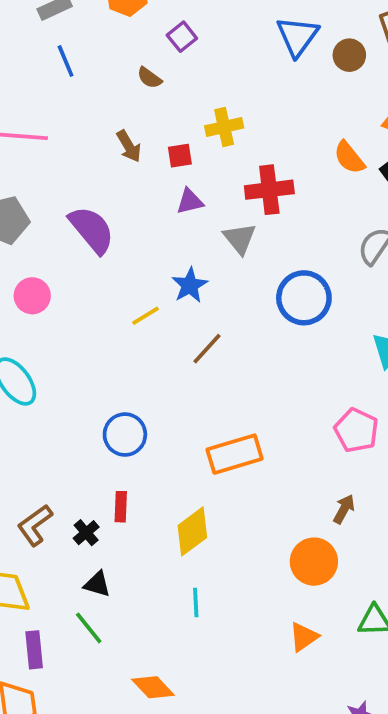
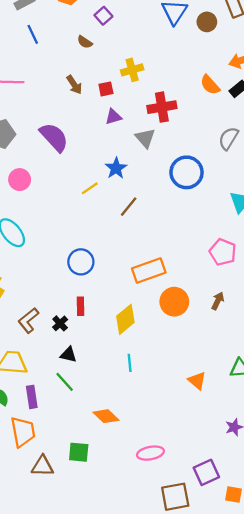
orange circle: (314, 562) -> (174, 302), moved
orange triangle: (304, 637) -> (197, 381), turned -42

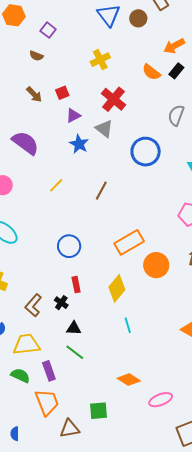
yellow cross: (132, 70) -> (100, 60), moved
red cross: (162, 107) -> (114, 99), turned -30
blue star: (116, 168) -> (79, 144), moved
yellow line: (90, 188) -> (56, 185), moved
orange diamond: (106, 416) -> (129, 380), moved

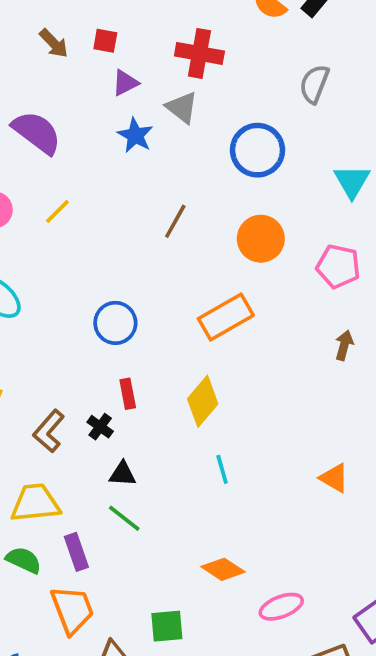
red square: (62, 93) -> (105, 41), turned 32
red cross: (114, 99) -> (199, 53), turned -30
yellow line: (56, 185) -> (57, 211), moved
orange circle: (156, 265) -> (261, 239), moved

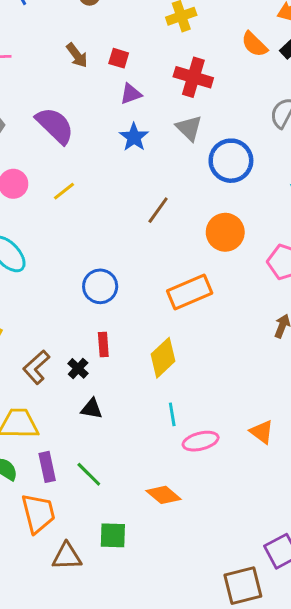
gray triangle: (182, 107) -> (189, 128), moved
green line: (124, 518) -> (89, 474), moved
pink ellipse: (281, 607) -> (201, 441), moved

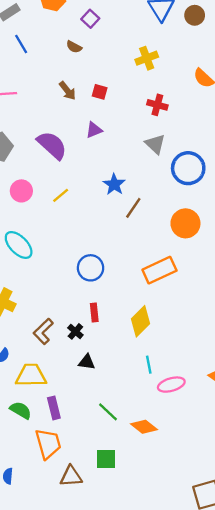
red cross: (193, 77) -> (157, 105), size x0.7
purple triangle: (131, 94) -> (94, 130), moved
blue star: (134, 137) -> (114, 184), moved
green line: (89, 474) -> (108, 412), moved

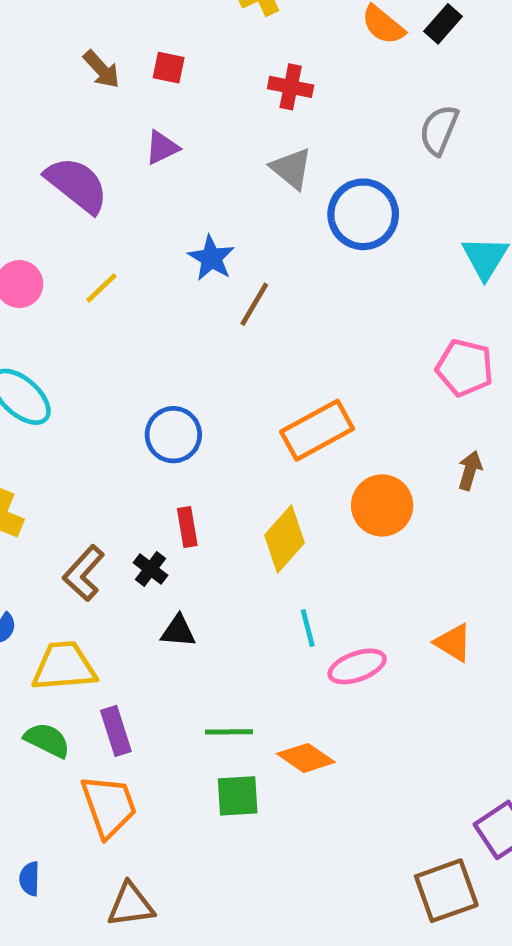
orange circle: (185, 223) -> (382, 505), moved
green line: (108, 412) -> (229, 732), turned -40
green square: (106, 459) -> (238, 796), moved
brown triangle: (71, 476) -> (131, 905), moved

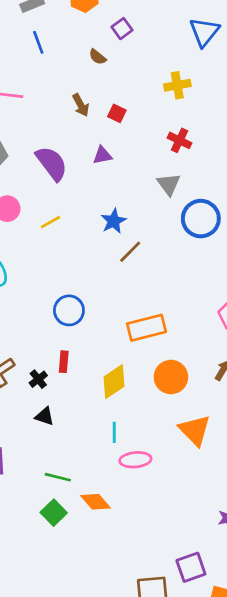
orange triangle: (453, 643) -> (195, 430), moved, size x1.5
green square: (238, 796) -> (54, 513), turned 35

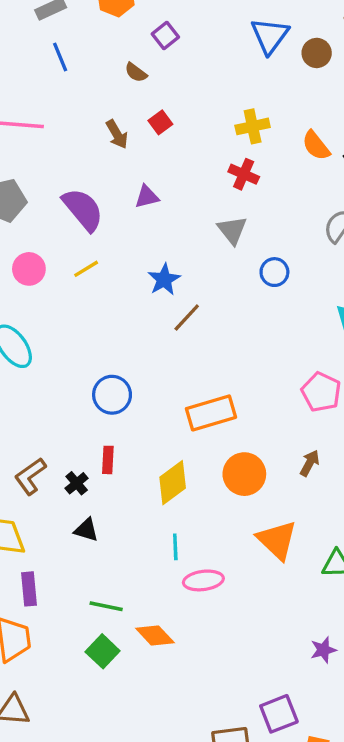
yellow cross: (177, 85) -> (253, 126), moved
red square: (117, 113) -> (160, 122), moved, turned 30
blue circle: (201, 219) -> (274, 272), size x0.6
yellow line: (51, 222) -> (86, 269), moved

